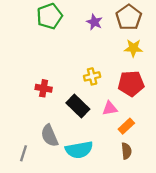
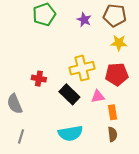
brown pentagon: (129, 17) -> (115, 15), turned -30
yellow cross: (92, 76) -> (82, 68), size x1.6
orange rectangle: (126, 126) -> (113, 112), turned -56
gray semicircle: (49, 136) -> (15, 104), moved

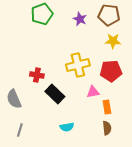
black rectangle: (69, 94) -> (55, 94), moved
cyan semicircle: (70, 133) -> (67, 127), size x0.6

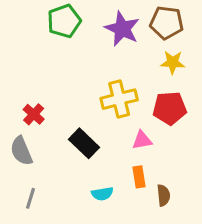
purple star: (80, 19) -> (122, 29), size x1.6
red cross: (37, 75) -> (34, 114), moved, turned 32
orange rectangle: (107, 107) -> (139, 177), moved

